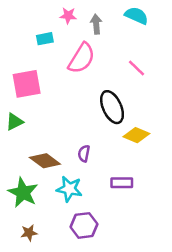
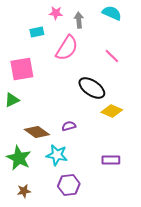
black ellipse: (112, 107) -> (92, 88), turned -32
purple semicircle: (84, 153) -> (69, 126), turned 64
purple rectangle: (122, 183) -> (111, 160), moved

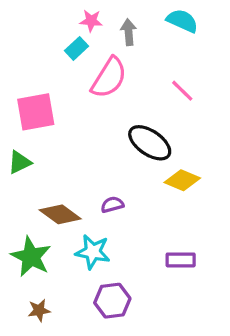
cyan rectangle: (37, 32) -> (76, 48), moved, turned -32

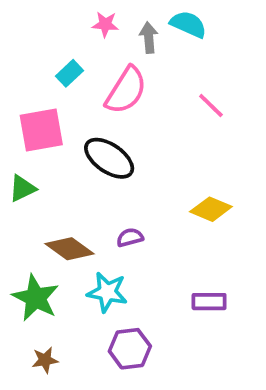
cyan semicircle: (182, 21) -> (188, 24), moved
cyan rectangle: (76, 48) -> (70, 73), moved
black ellipse: (150, 143) -> (109, 158), moved

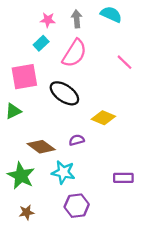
pink star: (105, 24) -> (48, 20), moved
gray arrow: (149, 38) -> (77, 19), moved
yellow diamond: (211, 209) -> (103, 118), moved

